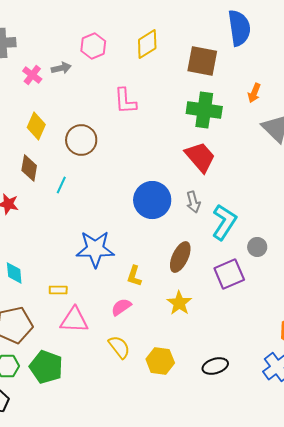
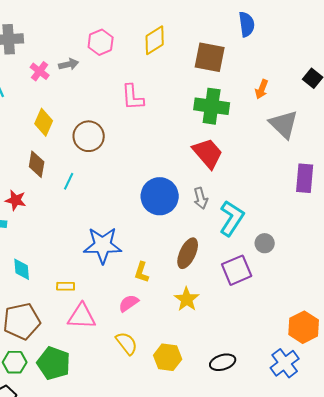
blue semicircle: (239, 28) -> (247, 24), size x0.7

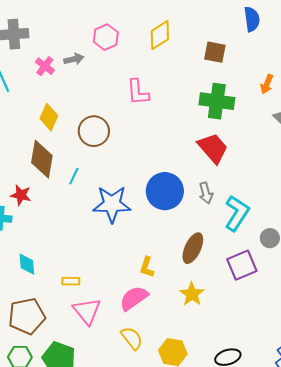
brown square: (210, 57) -> (215, 52), size x0.7
brown diamond: (37, 164) -> (42, 159), size x1.4
blue star: (103, 245) -> (112, 204), moved
pink semicircle: (129, 303) -> (134, 298), size x1.4
pink triangle: (82, 316) -> (87, 311), turned 48

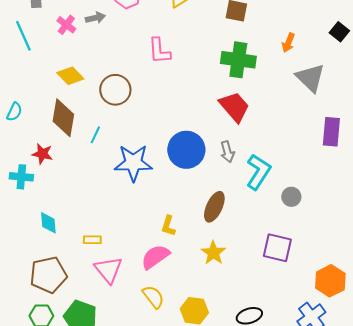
yellow diamond: (49, 117) -> (70, 76), turned -68
purple square: (242, 265) -> (277, 248), moved, turned 36

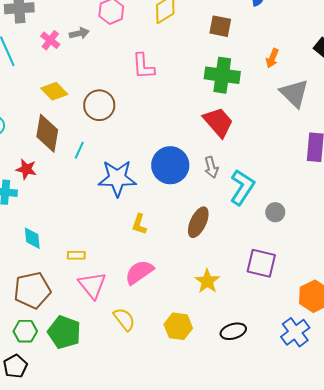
yellow L-shape: (168, 226) -> (139, 224), moved
yellow star: (213, 253) -> (207, 281), moved
yellow semicircle: (153, 297) -> (124, 319), moved

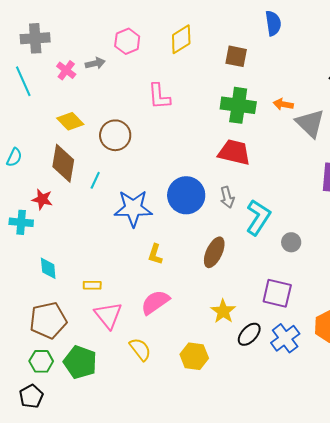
orange arrow: (272, 58) -> (283, 104), moved, turned 78
red trapezoid: (218, 122) -> (234, 152), turned -36
black ellipse: (233, 331) -> (249, 334), moved, turned -30
blue cross: (295, 332) -> (285, 338), moved

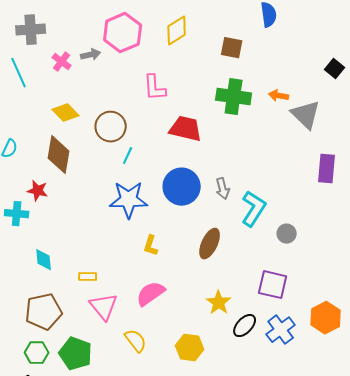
pink hexagon: (127, 41) -> (123, 33), size x1.5
red trapezoid: (234, 152) -> (186, 129), moved
cyan line: (95, 180) -> (128, 156), moved

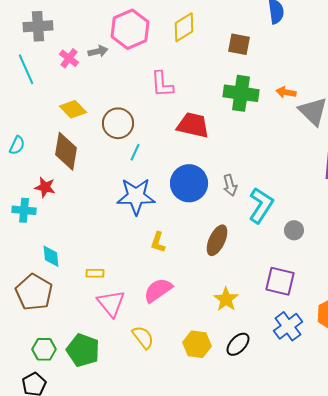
brown pentagon: (44, 312) -> (34, 292), moved, turned -30
black ellipse: (245, 326) -> (238, 344), moved

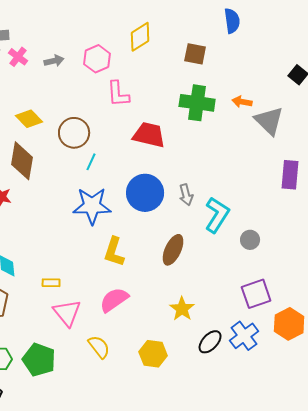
pink hexagon: (130, 29) -> (97, 59), moved, size x0.7
pink cross: (69, 58) -> (18, 57), moved
yellow L-shape: (158, 242) -> (114, 252), size x1.4
purple square: (280, 281) -> (256, 294), moved, turned -32
black ellipse: (238, 344) -> (210, 342), moved

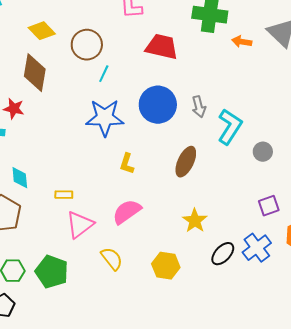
orange arrow: (242, 102) -> (242, 42), moved
yellow L-shape: (114, 252) -> (127, 164), size x0.7
purple square: (256, 294) -> (269, 206), size x0.7
pink triangle: (67, 313) -> (80, 225), turned 32

